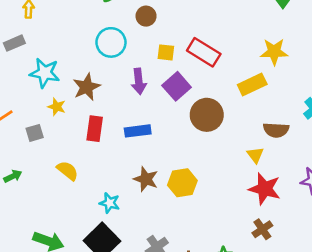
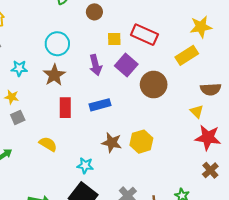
cyan circle: (111, 42) -> (57, 44), moved
cyan star: (45, 73) -> (19, 68), size x0.7
yellow star: (57, 107) -> (12, 97), moved

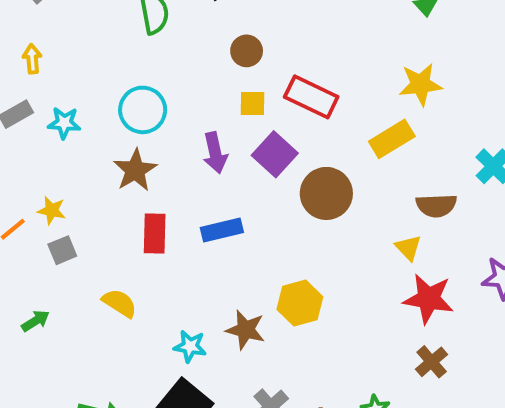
brown circle: (94, 12) -> (247, 51), moved
cyan star: (19, 68) -> (64, 123), moved
brown star: (112, 143) -> (246, 330), moved

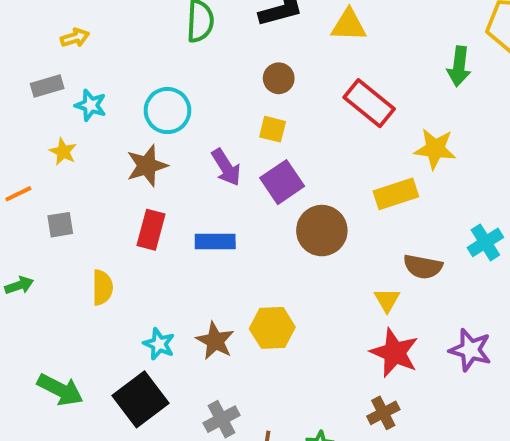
yellow arrow: (32, 59) -> (75, 38), turned 64
red rectangle: (311, 97) -> (369, 103), moved
purple arrow: (215, 153) -> (226, 167), turned -33
yellow star: (52, 210) -> (63, 152), moved
yellow semicircle: (120, 303) -> (102, 287), turned 44

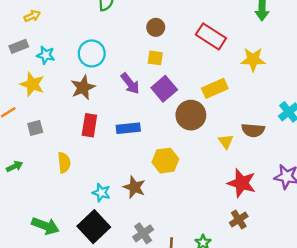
yellow star: (63, 152) -> (32, 84), size x1.5
yellow rectangle: (396, 194) -> (215, 88), moved
yellow triangle: (387, 300) -> (226, 142), moved
yellow hexagon: (272, 328) -> (165, 161), moved

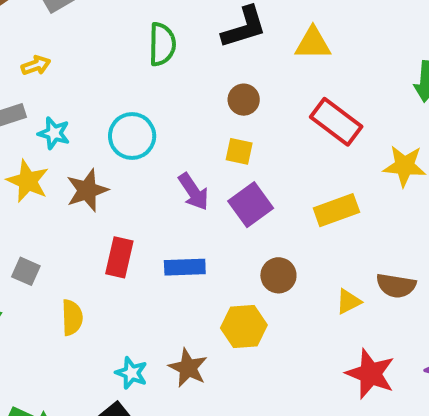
brown star: (83, 87) -> (87, 190), moved
brown circle: (191, 115) -> (278, 275), moved, size x0.7
gray square: (35, 128) -> (26, 271), moved, turned 35
yellow triangle: (226, 142) -> (348, 302), turned 35

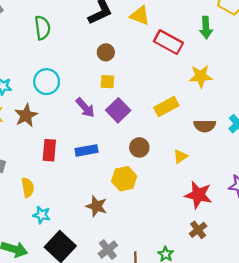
yellow triangle: (313, 43) -> (140, 16), turned 30
green semicircle: (162, 44) -> (42, 28), moved
red rectangle: (336, 122) -> (168, 42), moved
brown semicircle: (396, 286) -> (205, 126), moved
cyan star: (131, 373) -> (42, 215), moved

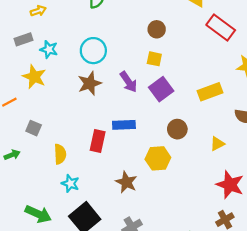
brown star: (26, 115) -> (90, 83), moved
red rectangle: (49, 150) -> (98, 141), moved

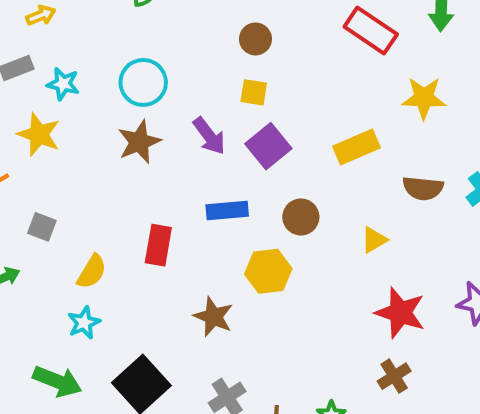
blue rectangle: (124, 125) -> (227, 210), moved
yellow semicircle: (60, 154) -> (92, 272), turned 36
cyan star: (70, 183) -> (84, 323), moved, turned 30

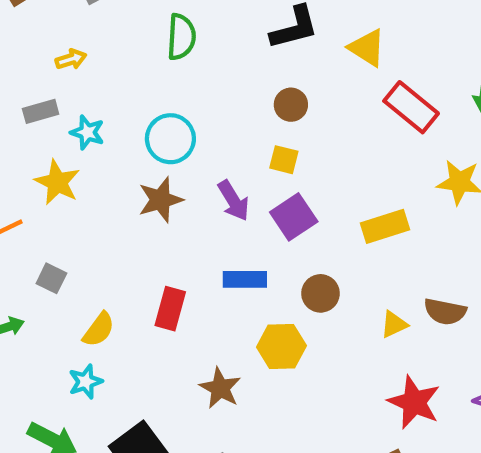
brown semicircle: (423, 188) -> (445, 312), moved

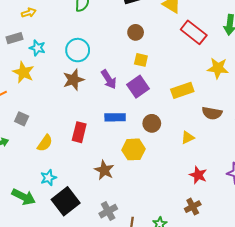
yellow square: (284, 160) -> (141, 60), moved
brown semicircle: (445, 312) -> (212, 113), moved
cyan star: (86, 382) -> (48, 178), moved
red star: (414, 402) -> (198, 175), size x0.7

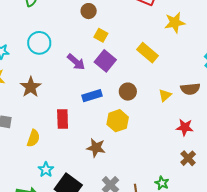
yellow square: (141, 60) -> (101, 35), turned 32
brown star: (73, 80) -> (31, 87), moved
yellow rectangle: (182, 90) -> (147, 53), turned 75
brown semicircle: (212, 113) -> (190, 89), moved

